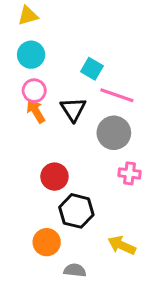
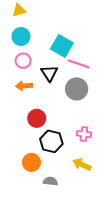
cyan square: (92, 69) -> (62, 46), size x1.5
orange arrow: (36, 111) -> (24, 86), moved, turned -63
pink cross: (129, 173) -> (84, 134), moved

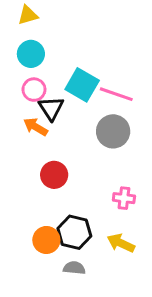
cyan square: (62, 46) -> (82, 85), moved
black triangle: (49, 73) -> (51, 108), moved
orange arrow: (24, 86) -> (36, 127), turned 35
black hexagon: (51, 141) -> (74, 232), moved

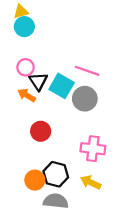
cyan circle: (31, 54) -> (24, 27), moved
cyan square: (82, 85) -> (62, 86), moved
pink cross: (124, 198) -> (93, 149), size x1.5
gray semicircle: (74, 268) -> (56, 201), size x1.5

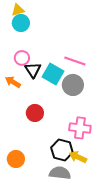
orange arrow: (27, 95) -> (13, 82), moved
black hexagon: (56, 174) -> (62, 150), moved
orange circle: (35, 180) -> (16, 159), moved
gray semicircle: (56, 201) -> (60, 173), moved

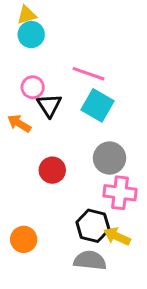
pink line: (75, 61) -> (88, 74), moved
cyan square: (53, 74) -> (97, 105), moved
gray circle: (73, 85) -> (110, 158), moved

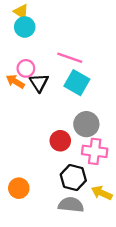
yellow triangle: (27, 15) -> (21, 12), turned 49
orange arrow: (19, 123) -> (15, 81), moved
red circle: (52, 170) -> (60, 141), moved
yellow arrow: (117, 236) -> (102, 193), moved

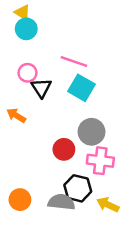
orange arrow: (15, 81) -> (16, 115), moved
gray semicircle: (71, 205) -> (61, 202), moved

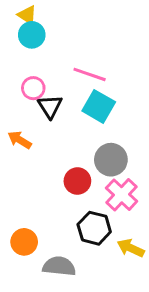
pink cross: (100, 161) -> (122, 195), turned 36
gray semicircle: (61, 202) -> (59, 266), moved

